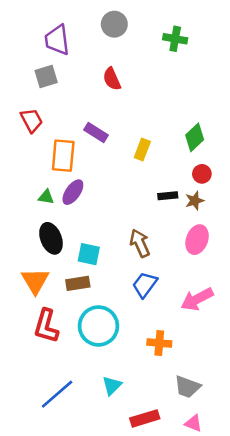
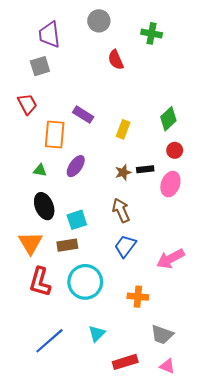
red semicircle: (112, 79) -> (116, 60), moved
purple ellipse: (73, 192) -> (76, 166), moved
brown star: (195, 201) -> (123, 172), moved
pink ellipse: (197, 240) -> (170, 184), moved
cyan square: (89, 254) -> (77, 220), turned -30

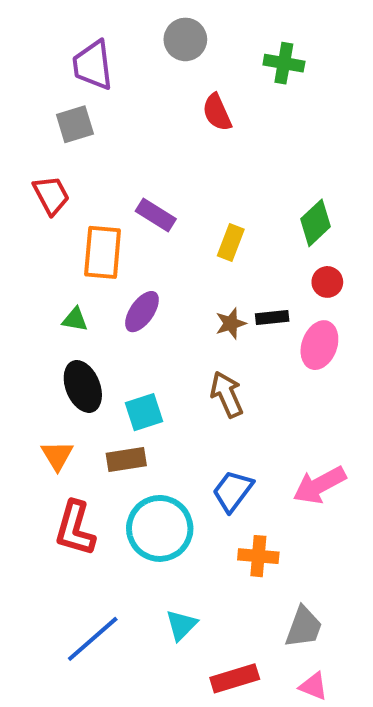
orange triangle: (30, 243) -> (57, 456), size x0.7
blue trapezoid: (125, 246) -> (233, 491), moved
gray trapezoid: (162, 335) -> (304, 627), turned -90

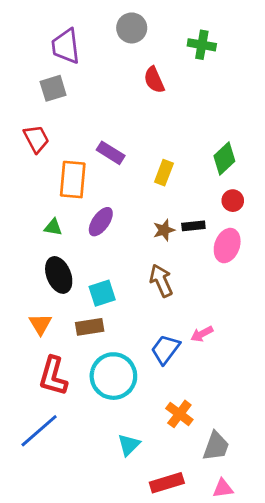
pink arrow: (319, 485) -> (202, 334), moved, size x0.6
orange cross: (258, 556) -> (179, 414), moved, turned 32
blue line: (93, 639) -> (39, 431), moved
pink triangle: (314, 686) -> (223, 488), turned -30

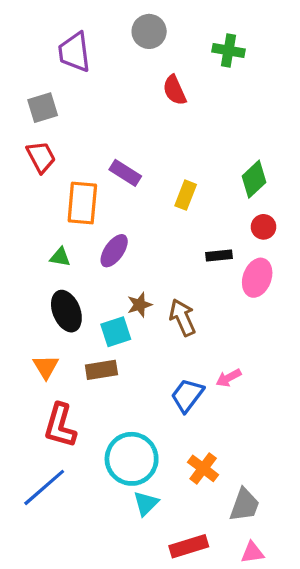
gray square: (53, 88) -> (43, 108), moved
brown star: (164, 230) -> (140, 305), moved
cyan circle: (113, 376) -> (132, 459), moved

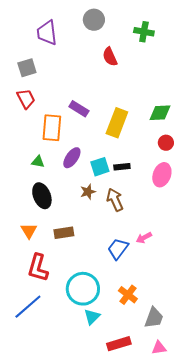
green diamond: (254, 179) -> (160, 113), turned 40
yellow rectangle: (186, 195) -> (117, 123), size x1.6
black rectangle: (219, 255) -> (122, 167), moved
cyan square: (116, 332) -> (100, 167), moved

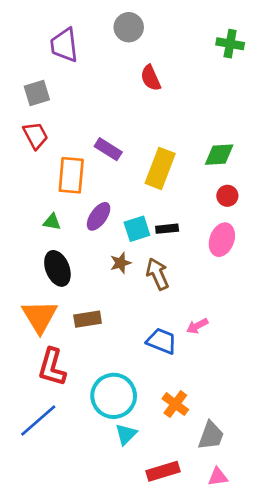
green cross: (144, 32) -> (230, 44), moved
orange triangle: (29, 231) -> (40, 316), size x1.6
blue trapezoid: (118, 249) -> (162, 341), turned 75

